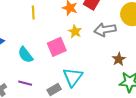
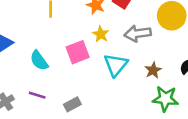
cyan triangle: (73, 77) -> (116, 65), moved

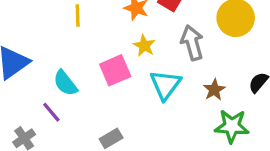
gray arrow: (138, 33) -> (192, 43), turned 85
purple line: (37, 95) -> (51, 112), moved, turned 35

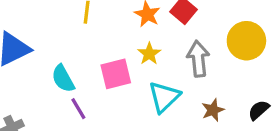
purple line: (51, 112) -> (78, 109), moved

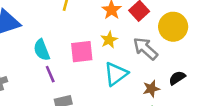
yellow circle: (246, 41) -> (173, 27), moved
gray arrow: (198, 59) -> (145, 49), turned -50
black semicircle: (259, 110) -> (177, 78), moved

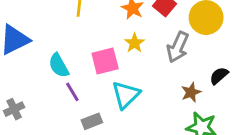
gray arrow: (145, 49) -> (178, 47), turned -100
cyan triangle: (116, 74) -> (126, 95), moved

